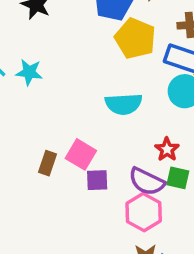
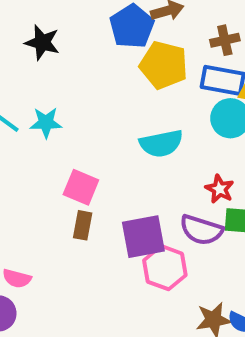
pink square: (81, 154) -> (81, 187), moved
purple square: (97, 180) -> (143, 237), size x1.6
pink hexagon: (144, 212) -> (165, 268), moved

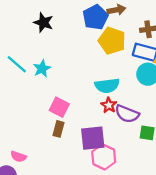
cyan star: (46, 123) -> (42, 69), turned -30
red star: (220, 189) -> (109, 105), moved
purple semicircle: (201, 230) -> (127, 114), moved

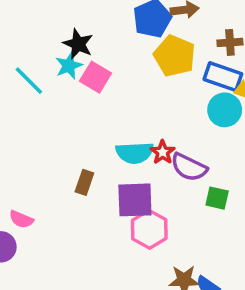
black star: (43, 22) -> (78, 44), moved
cyan star: (42, 69) -> (69, 66), moved
cyan semicircle: (107, 86) -> (135, 153), moved
pink square: (59, 107) -> (96, 77), moved

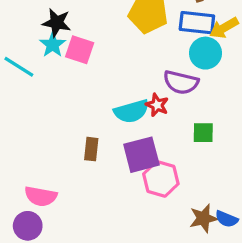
purple semicircle: (189, 167) -> (181, 82), moved
green square: (217, 198) -> (203, 133), moved
pink semicircle: (21, 219) -> (41, 196), size x1.4

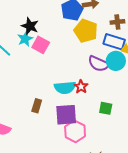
purple semicircle: (181, 82) -> (99, 64), moved

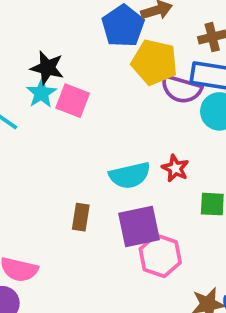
purple semicircle: (99, 64) -> (181, 89), moved
red star: (81, 87) -> (175, 168), moved

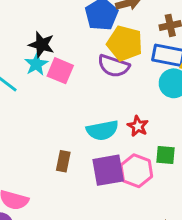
purple semicircle: (181, 89) -> (114, 66), moved
pink hexagon: (160, 256) -> (136, 171), moved

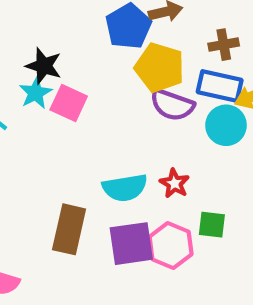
purple semicircle: (114, 66) -> (172, 105), moved
brown rectangle: (63, 161) -> (69, 229), size x1.6

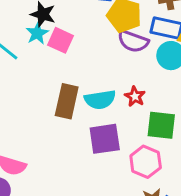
green square: (212, 225) -> (161, 125), size x1.5
brown rectangle: (69, 229) -> (67, 101), moved
pink hexagon: (171, 245) -> (146, 162), moved

